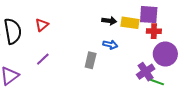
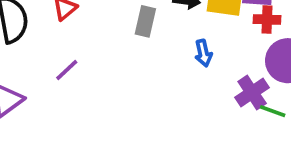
blue arrow: (110, 45) -> (203, 53), moved, turned 64
gray rectangle: (91, 60) -> (145, 21), moved

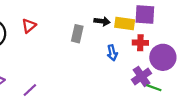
red cross: (267, 20) -> (140, 43), moved
purple line: (67, 70) -> (30, 90), moved

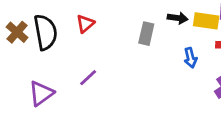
purple line: (30, 90) -> (88, 78), moved

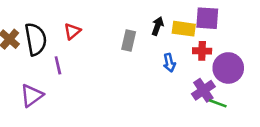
black arrow: (178, 18) -> (157, 26), turned -78
purple line: (88, 78) -> (58, 65), moved, turned -60

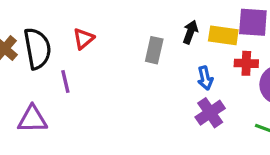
purple cross: (203, 90) -> (210, 113), moved
purple triangle: (32, 95) -> (32, 119), turned 35

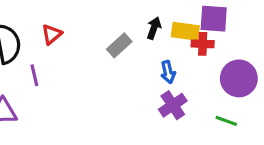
gray rectangle: (154, 50) -> (119, 45), turned 35
red cross: (246, 63) -> (203, 44), moved

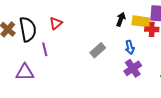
gray rectangle: (119, 45) -> (98, 50), moved

